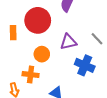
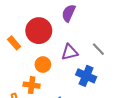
orange rectangle: (13, 33) -> (14, 43), turned -40

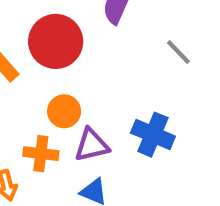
gray line: (98, 49) -> (178, 52), moved
purple triangle: (70, 52) -> (92, 145), moved

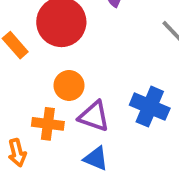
purple triangle: (92, 145) -> (94, 116), turned 32

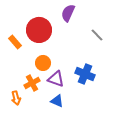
orange cross: (48, 124) -> (32, 83), turned -35

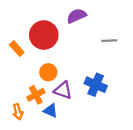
purple semicircle: (68, 13) -> (77, 16), turned 42
gray line: (97, 35) -> (109, 41), turned -48
blue triangle: (57, 101) -> (51, 111), moved

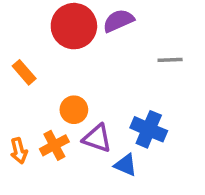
red circle: (44, 35) -> (74, 26), moved
blue triangle: (51, 111) -> (126, 165), moved
orange arrow: (18, 112) -> (19, 151), moved

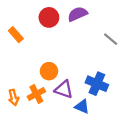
red circle: (74, 26) -> (49, 17), size x0.7
gray line: (170, 60) -> (111, 39), turned 42
orange rectangle: (24, 72) -> (16, 35), moved

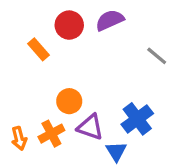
orange rectangle: (16, 35) -> (38, 49), moved
blue cross: (97, 84) -> (137, 119), turned 30
blue triangle: (82, 107) -> (116, 151), turned 35

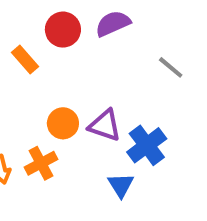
purple triangle: (90, 127) -> (105, 125), moved

